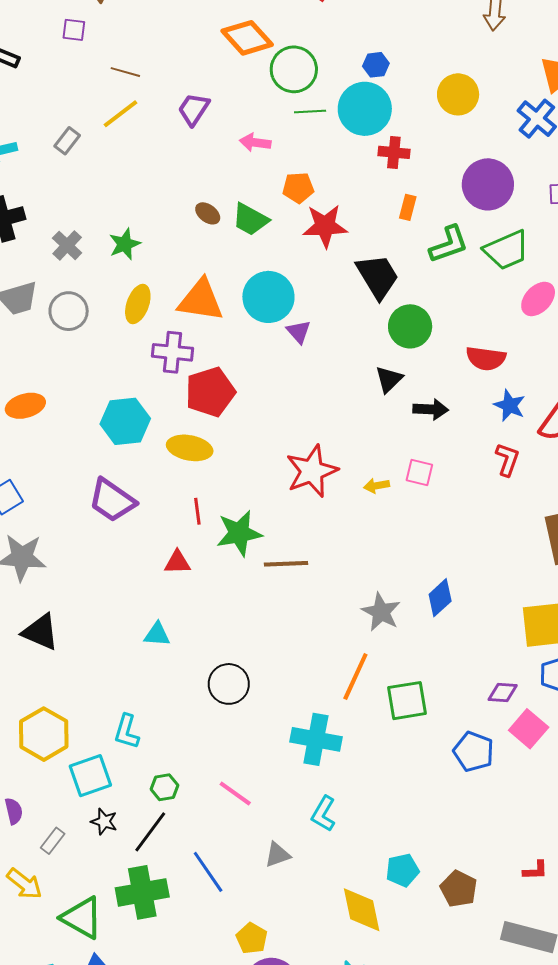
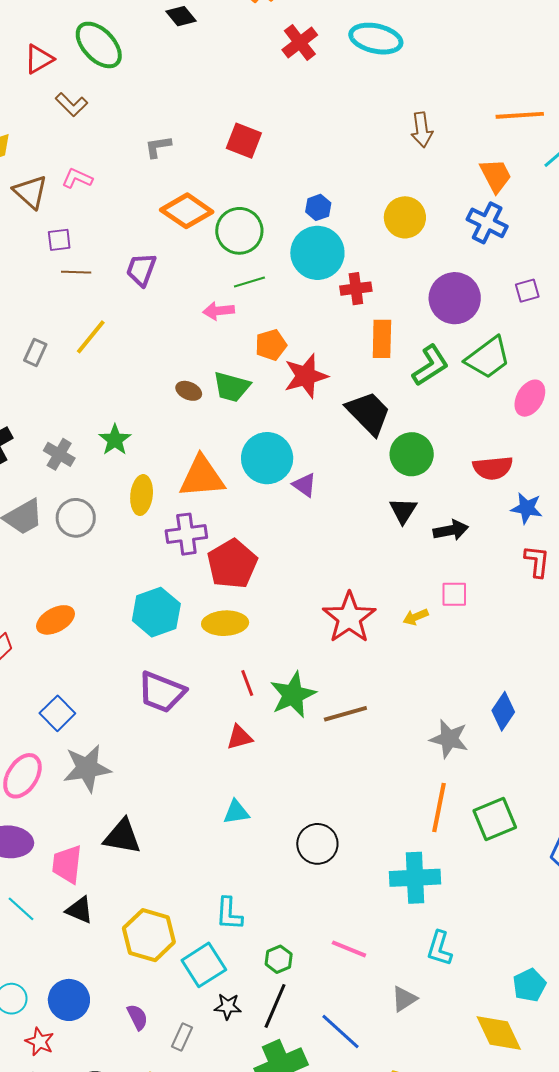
purple square: (74, 30) -> (59, 240), moved
purple trapezoid: (194, 109) -> (141, 270), moved
green line: (310, 112) -> (249, 282), moved
yellow line: (121, 114) -> (91, 337), moved
orange rectangle: (408, 207) -> (382, 339), size x1.5

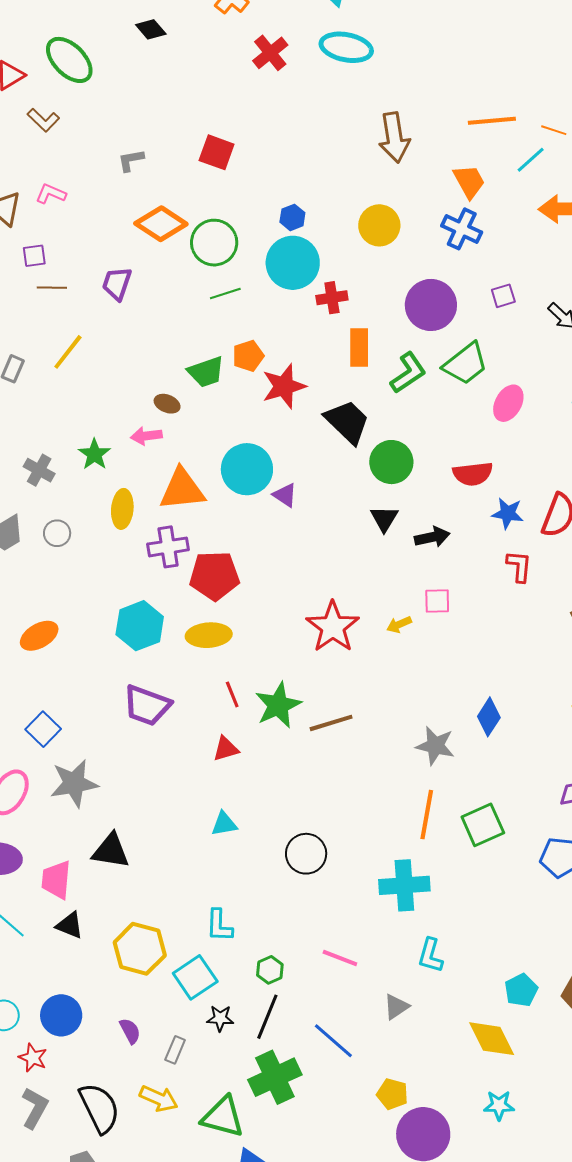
brown arrow: (422, 130) -> (394, 137), size x1.4
pink arrow: (219, 311) -> (146, 436), moved
green trapezoid: (232, 387) -> (206, 372), moved, turned -33
gray circle: (76, 518) -> (57, 533), size x0.7
red pentagon: (232, 564) -> (214, 576), turned 30

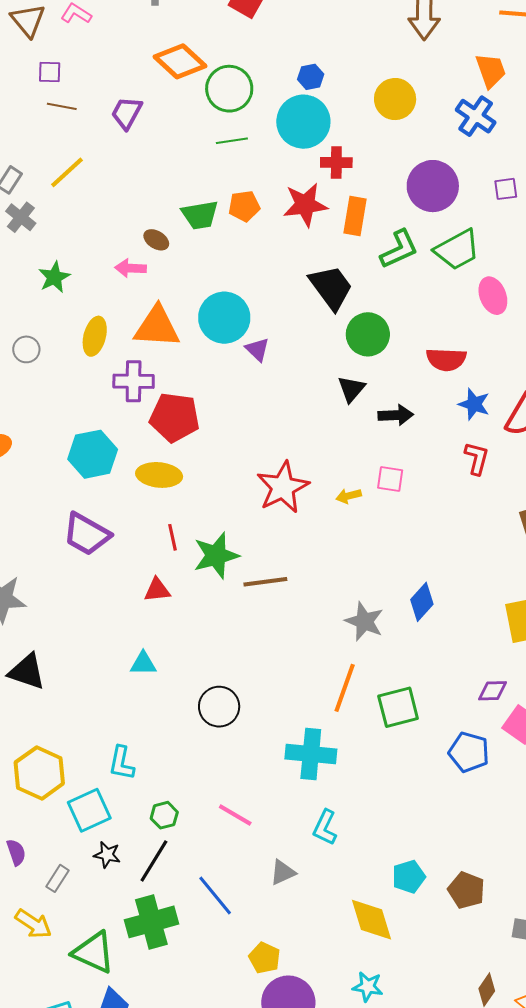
red star: (284, 386) -> (305, 205), moved
pink ellipse: (508, 403) -> (493, 296), turned -60
green star: (94, 454) -> (54, 277), moved
gray cross: (39, 470) -> (21, 217), moved

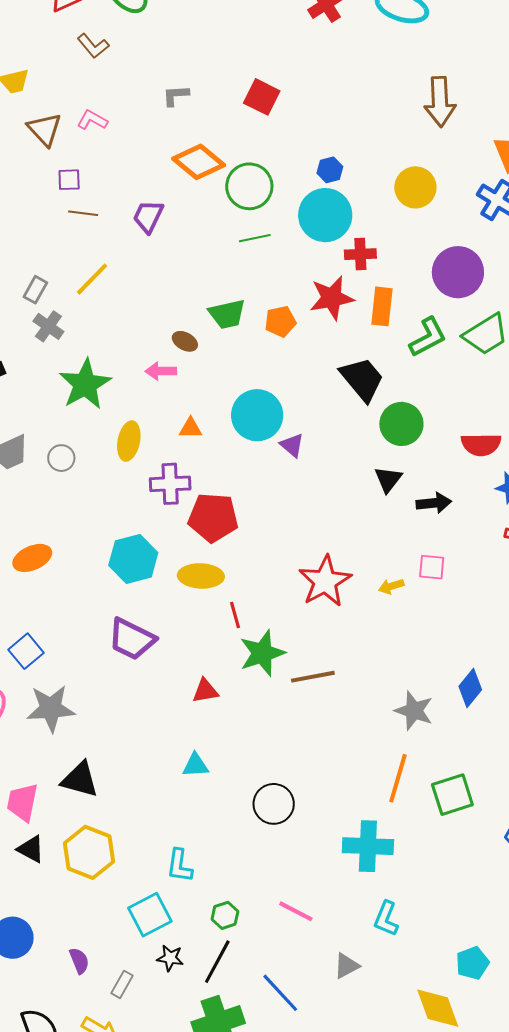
orange pentagon: (244, 206) -> (280, 321), moved
green star: (54, 277) -> (85, 384), size x1.6
orange triangle: (157, 327) -> (190, 428), size x0.5
red line: (172, 537) -> (235, 615), moved
yellow hexagon: (39, 773) -> (89, 852), moved

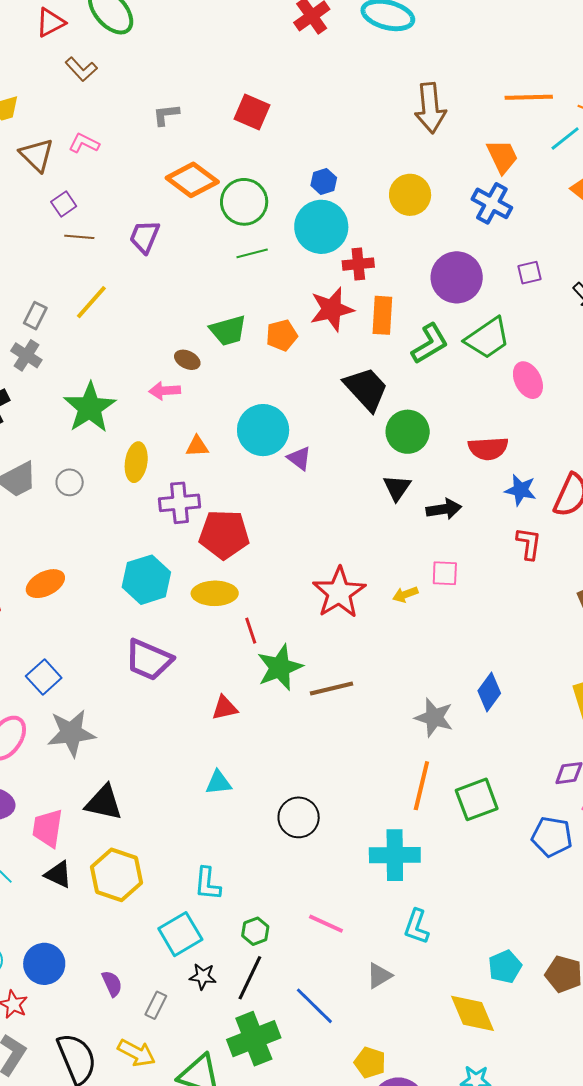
purple square: (69, 180) -> (64, 204), turned -30
gray cross: (48, 326) -> (26, 355), moved

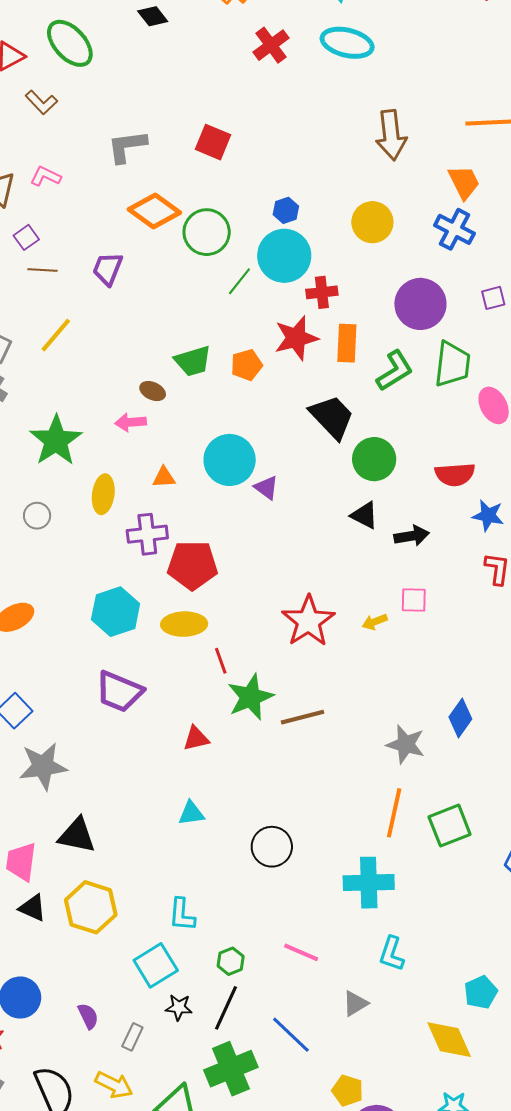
gray L-shape: (166, 115) -> (127, 146), size x1.5
green line: (252, 253) -> (239, 281), moved, turned -36
green trapezoid: (488, 338) -> (452, 364), turned -48
black triangle: (397, 488) -> (364, 515), turned -36

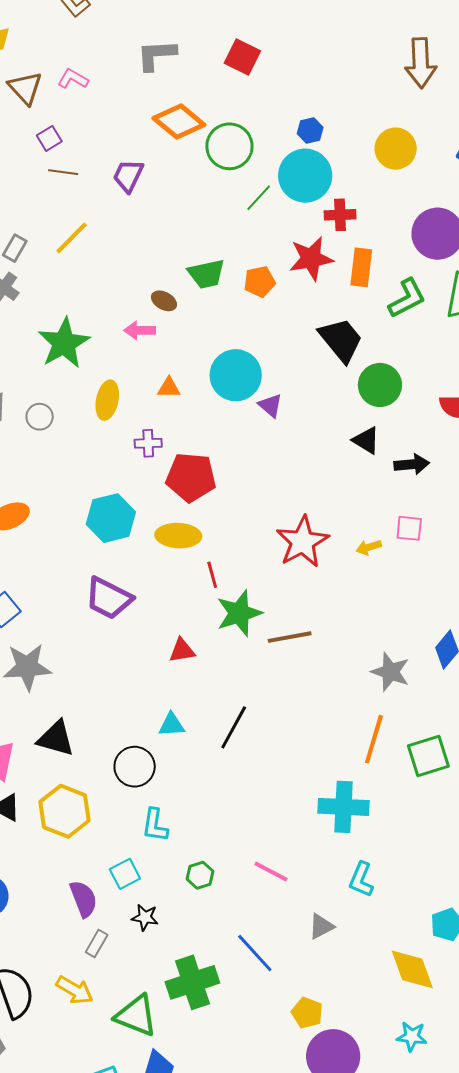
purple cross: (147, 534) -> (148, 443), size x0.7
black circle: (272, 847) -> (135, 767), moved
cyan square: (156, 965) -> (125, 874), size x0.7
black line: (226, 1008) -> (234, 727), moved
purple semicircle: (88, 1016) -> (84, 899), moved, size x1.4

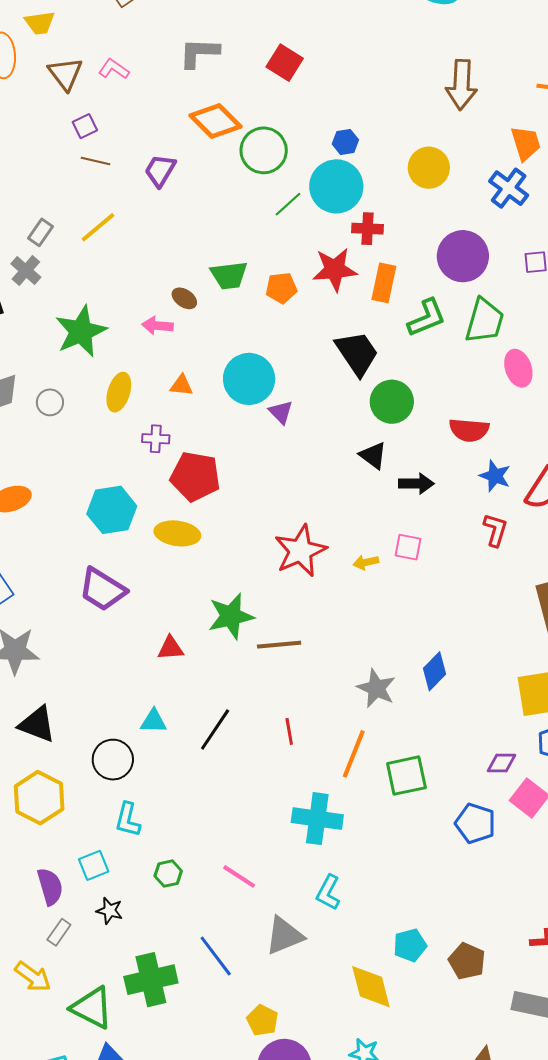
red line: (212, 575) -> (289, 731), moved
gray triangle: (321, 926) -> (284, 936), size x1.5

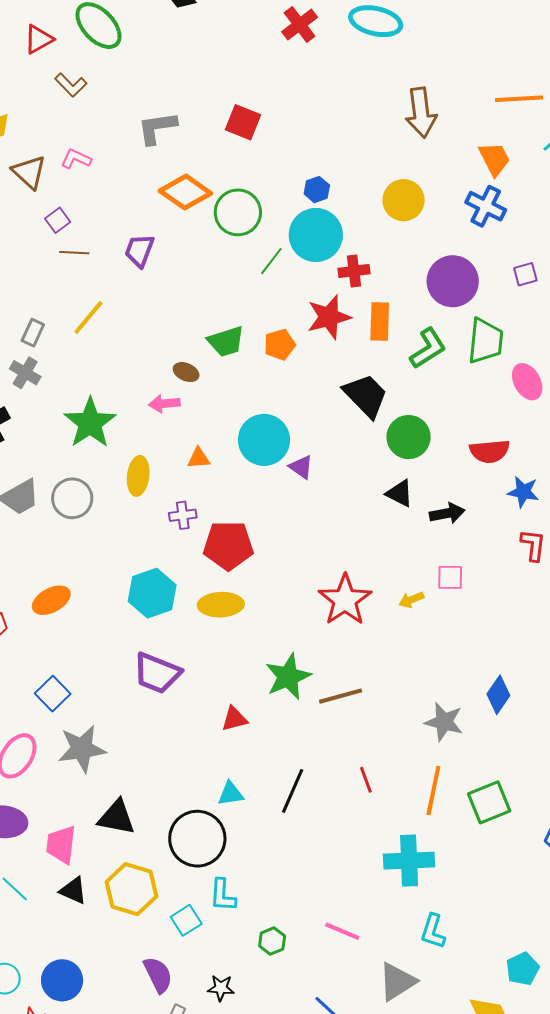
gray circle: (50, 402) -> (72, 498), size x1.5
black circle: (113, 760) -> (197, 839), size x1.4
cyan square: (94, 865) -> (186, 920), moved

